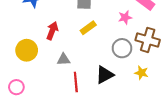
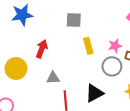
pink star: (125, 17) -> (115, 46), moved
yellow rectangle: (88, 28) -> (88, 46), moved, turned -70

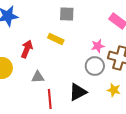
gray square: (74, 20) -> (67, 14), moved
yellow rectangle: (88, 46) -> (56, 39), moved, turned -49

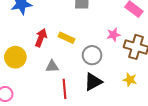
yellow rectangle: (56, 39) -> (66, 38), moved
gray circle: (95, 66) -> (92, 55), moved

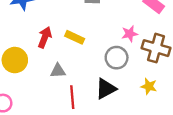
gray circle: (92, 55) -> (117, 58), moved

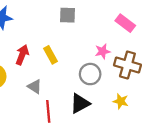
yellow rectangle: (75, 37) -> (50, 55), turned 36
gray triangle: (58, 71) -> (35, 87), turned 35

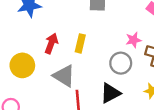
yellow rectangle: (50, 55) -> (80, 43), turned 42
gray triangle: (35, 87) -> (64, 76), size x1.5

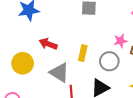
red arrow: (51, 43) -> (48, 44), turned -90
yellow rectangle: (80, 43) -> (83, 53), moved

